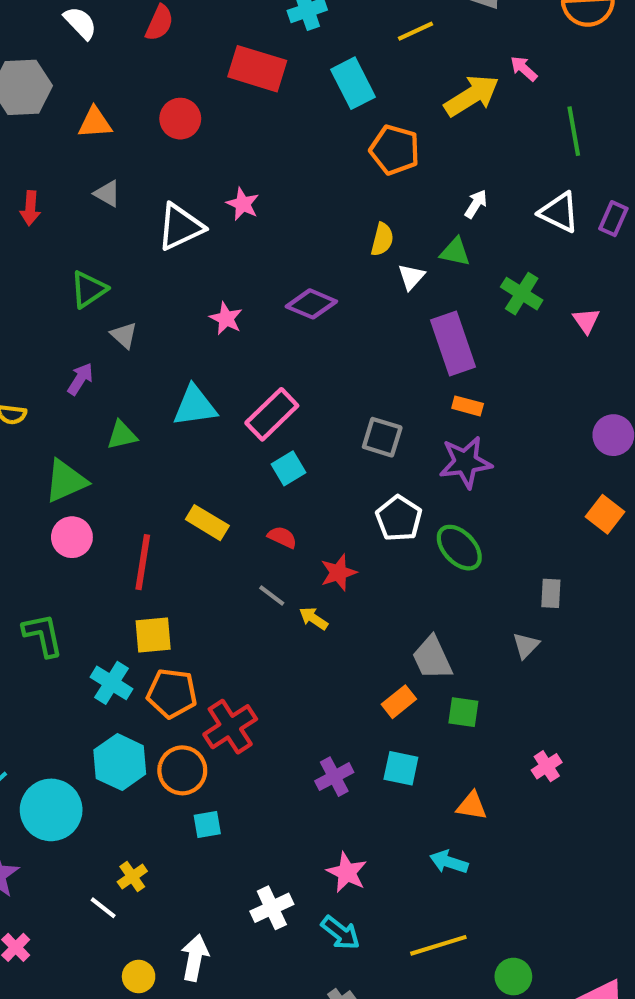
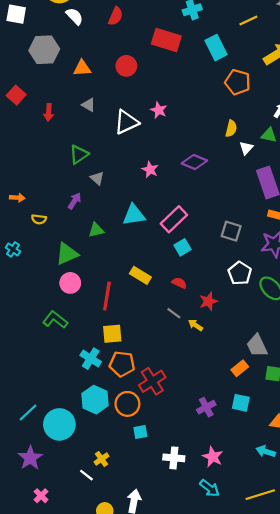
green L-shape: (43, 635) -> (55, 320), moved, turned -40
white cross: (272, 908) -> (174, 458), moved, turned 30

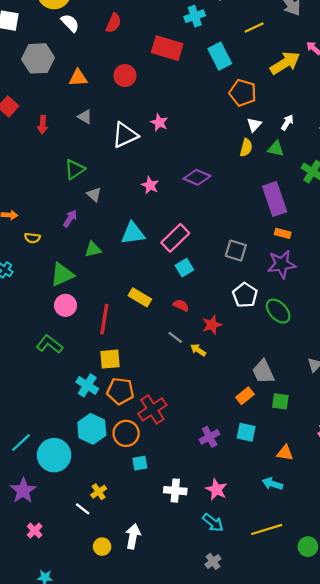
yellow semicircle: (231, 129) -> (246, 148), moved
white triangle: (246, 148) -> (254, 125), moved

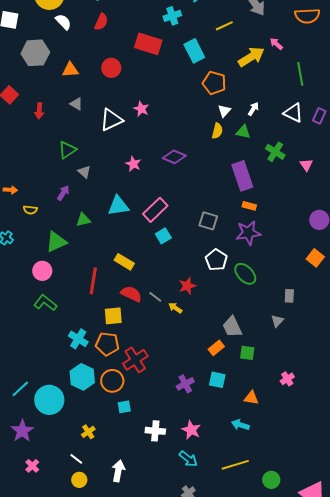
pink circle: (65, 305) -> (42, 271), moved
red semicircle: (181, 305) -> (131, 294), moved, size x1.5
yellow square: (110, 359) -> (113, 316), moved
white line: (83, 509) -> (76, 459), moved
yellow circle: (102, 547) -> (79, 480), moved

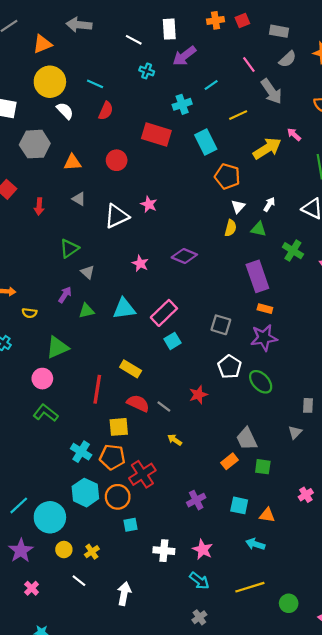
green triangle: (83, 220) -> (86, 311), moved
yellow arrow: (175, 308) -> (175, 440), moved
cyan square: (217, 380) -> (239, 505), moved
yellow circle: (79, 480) -> (64, 550), moved

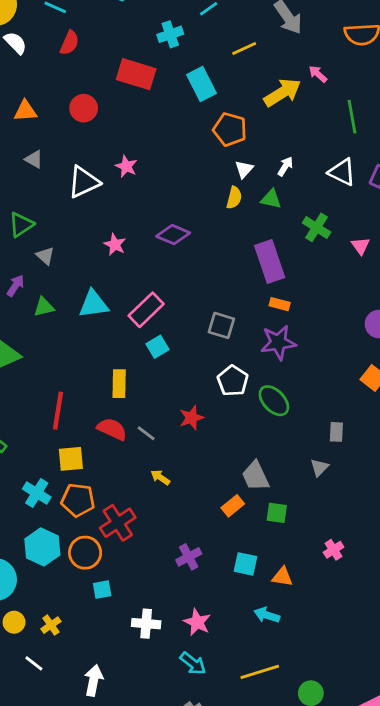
yellow rectangle: (131, 369) -> (119, 384), moved, turned 60
yellow square: (119, 427) -> (71, 459), moved

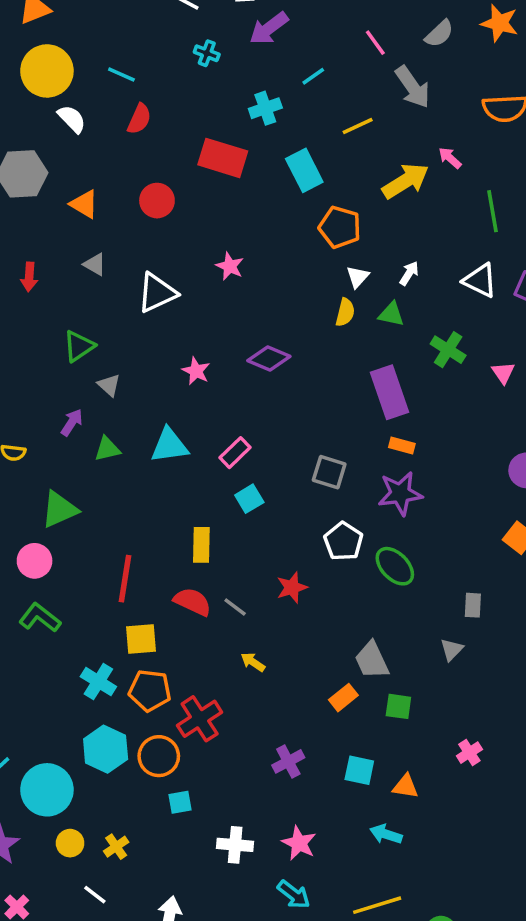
orange triangle: (25, 111) -> (84, 204), turned 35
pink star: (126, 166) -> (230, 266), moved
pink rectangle: (146, 310) -> (235, 453), size x0.7

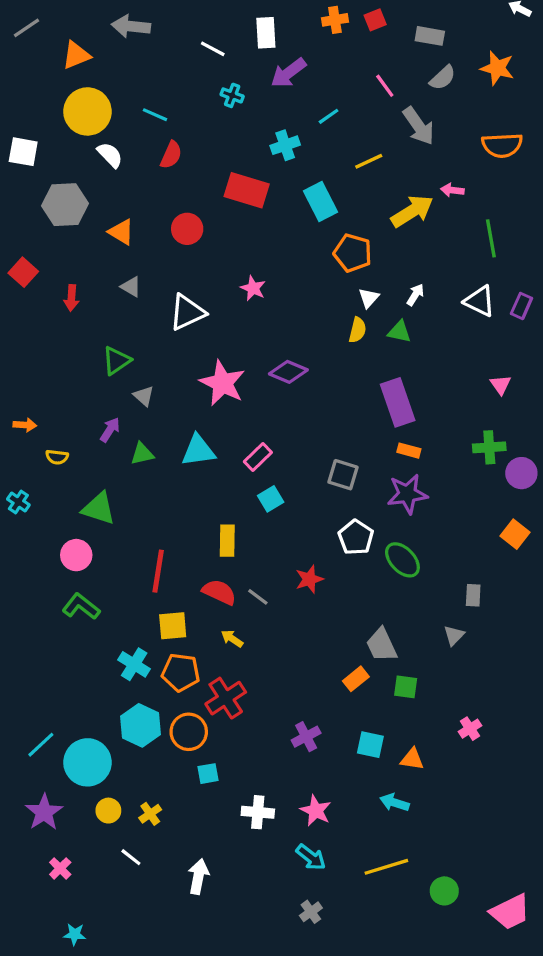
pink arrow: (450, 158) -> (452, 190), turned -35
green cross: (448, 350) -> (489, 447), moved, turned -36
pink star: (196, 371) -> (222, 383), size x1.8
green triangle: (59, 509) -> (99, 508), turned 42
yellow arrow: (253, 662) -> (232, 639), moved

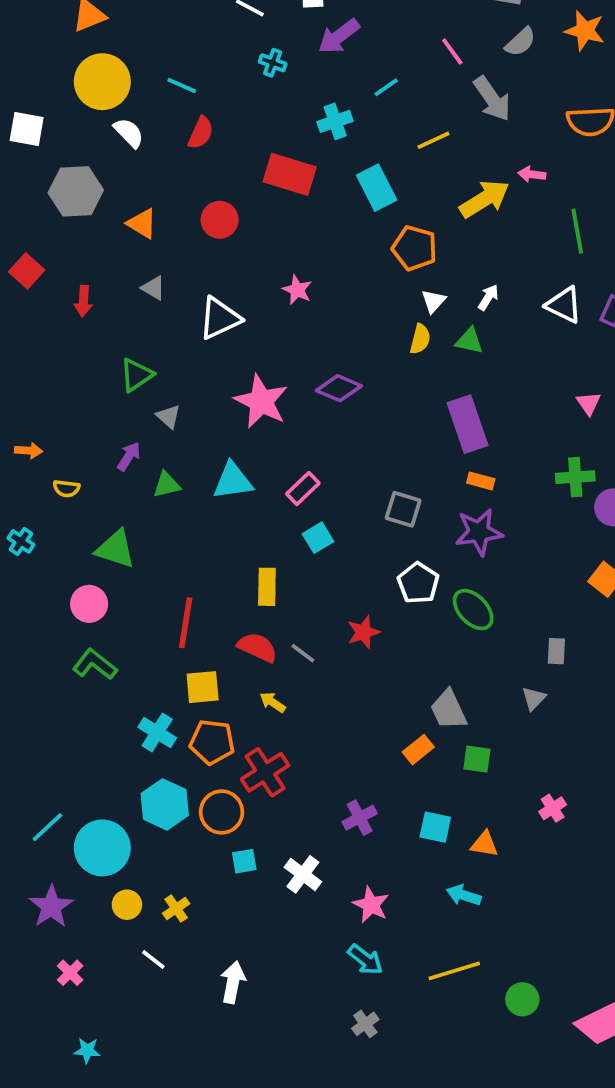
white cross: (258, 812) -> (303, 874), moved, turned 32

